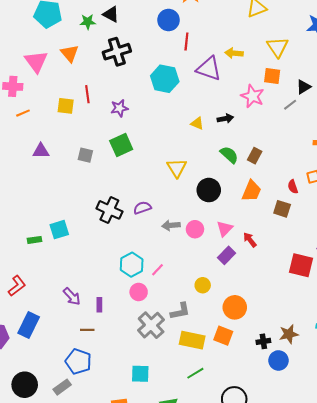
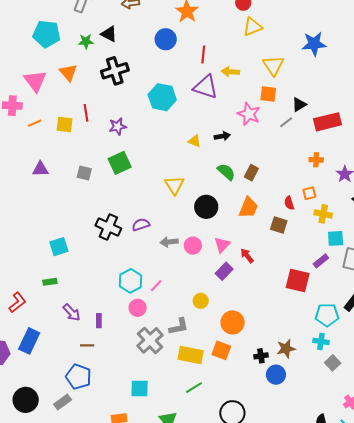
red line: (186, 41) -> (203, 55), moved
orange line: (23, 113) -> (34, 123), moved
green rectangle: (35, 240) -> (50, 282), moved

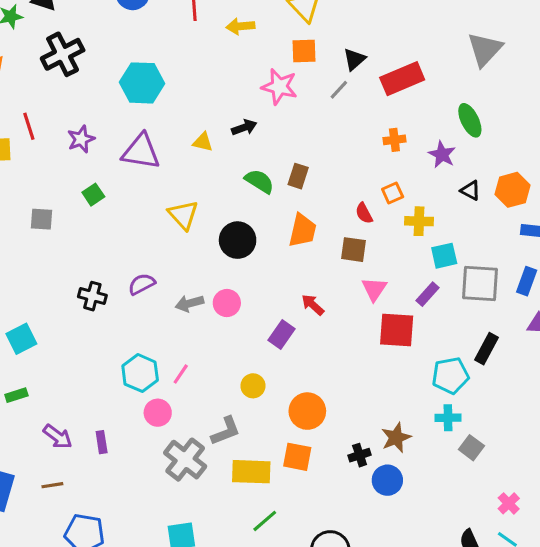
purple triangle: (206, 87) -> (141, 152), moved
green square: (120, 163) -> (93, 195), size x0.6
black cross: (108, 227) -> (92, 296), size x0.7
pink triangle: (222, 245) -> (374, 289), moved
brown line: (87, 345) -> (52, 485), moved

